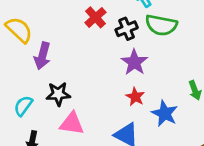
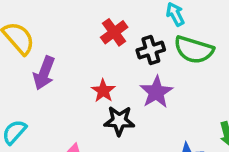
black star: (58, 94) -> (119, 121), moved
red star: (135, 97) -> (103, 91), moved

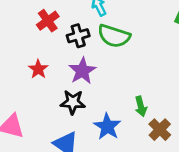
black star: (119, 121) -> (73, 102), moved

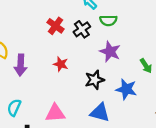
green semicircle: (114, 36) -> (108, 21), size x0.7
purple star: (82, 71) -> (110, 52), moved

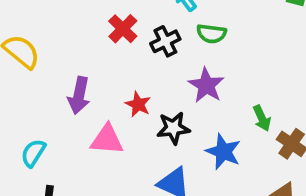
red star: (61, 64) -> (138, 104), moved
purple arrow: (21, 65) -> (79, 95), moved
pink triangle: (55, 113) -> (107, 140), moved

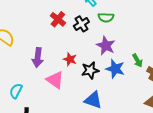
pink triangle: (107, 140) -> (55, 80), turned 36
blue star: (223, 152) -> (115, 69), moved

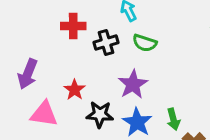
red cross: (58, 19) -> (73, 26), turned 35
pink triangle: (55, 80) -> (44, 114), turned -42

